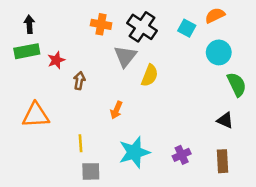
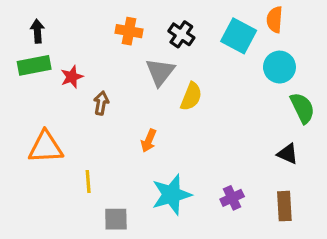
orange semicircle: (215, 15) -> (275, 20), turned -60
black cross: (142, 27) -> (181, 34), size x0.7
cyan square: (187, 28) -> (239, 36), size x1.5
yellow line: (81, 143) -> (88, 182), moved

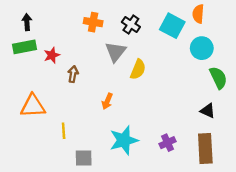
brown rectangle: (284, 206) -> (205, 149), size x1.4

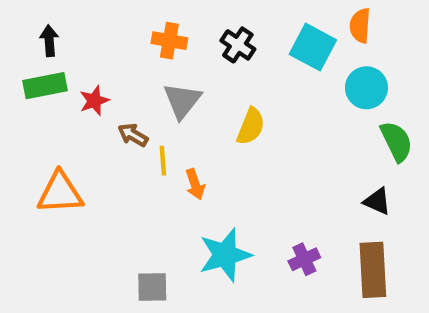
gray triangle: (116, 52) -> (182, 101), moved
brown arrow: (73, 74) -> (133, 135), turned -70
orange arrow: (107, 101) -> (195, 184), turned -42
yellow line: (64, 131) -> (163, 161), moved

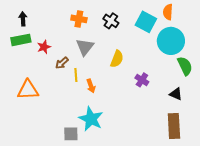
cyan circle: (366, 88) -> (171, 41), size x1.4
brown arrow: (133, 135) -> (62, 63), turned -72
cyan star: (225, 255) -> (91, 119), moved, turned -30
purple cross: (304, 259) -> (142, 80), moved, turned -32

